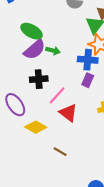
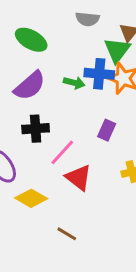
green ellipse: (32, 31) -> (31, 40), moved
green arrow: (53, 51) -> (74, 83), moved
blue cross: (88, 60) -> (99, 74), moved

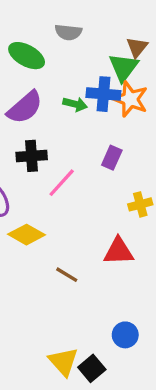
gray semicircle: (87, 19) -> (68, 32), moved
red triangle: (79, 178) -> (119, 251), moved, turned -40

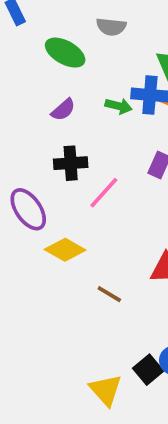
purple semicircle: (25, 107) -> (63, 110), size x0.6
black square: (92, 368) -> (148, 370), moved

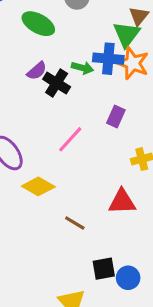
black cross: (71, 163) -> (57, 83), moved, turned 36
black square: (148, 370) -> (104, 269), moved, turned 30

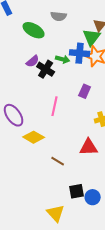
pink line: (70, 139) -> (55, 106), turned -30

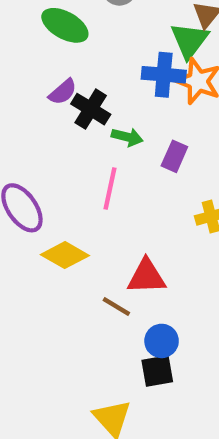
green arrow: (63, 59) -> (127, 137), moved
red triangle: (89, 147) -> (146, 277), moved
blue circle: (93, 197) -> (162, 341), moved

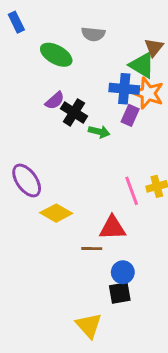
green triangle: (189, 40) -> (142, 65), turned -36
purple rectangle: (174, 156) -> (130, 115), moved
pink line: (110, 188) -> (132, 191), moved, turned -32
brown line: (116, 307) -> (92, 249), turned -30

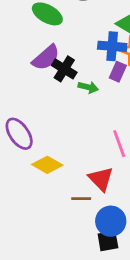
purple semicircle: (55, 101) -> (46, 58), size x1.5
red triangle: (112, 228) -> (101, 179), turned 48
blue circle: (123, 272) -> (111, 221), size x1.4

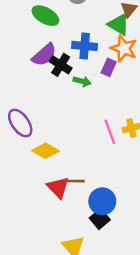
blue cross: (112, 46) -> (85, 46), moved
red triangle: (101, 179) -> (58, 187), moved
black square: (108, 241) -> (100, 219), turned -30

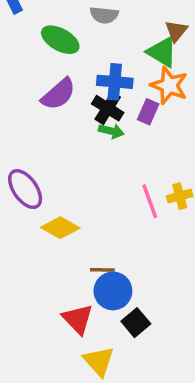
black cross: (61, 65) -> (108, 108), moved
red triangle: (58, 187) -> (78, 319), moved
blue circle: (102, 201) -> (113, 291), moved

